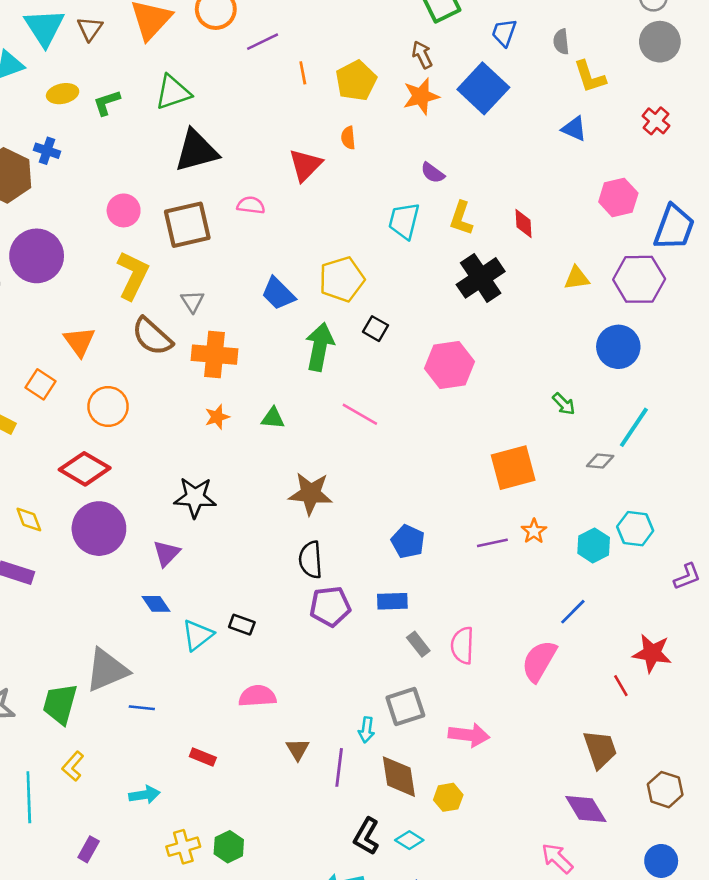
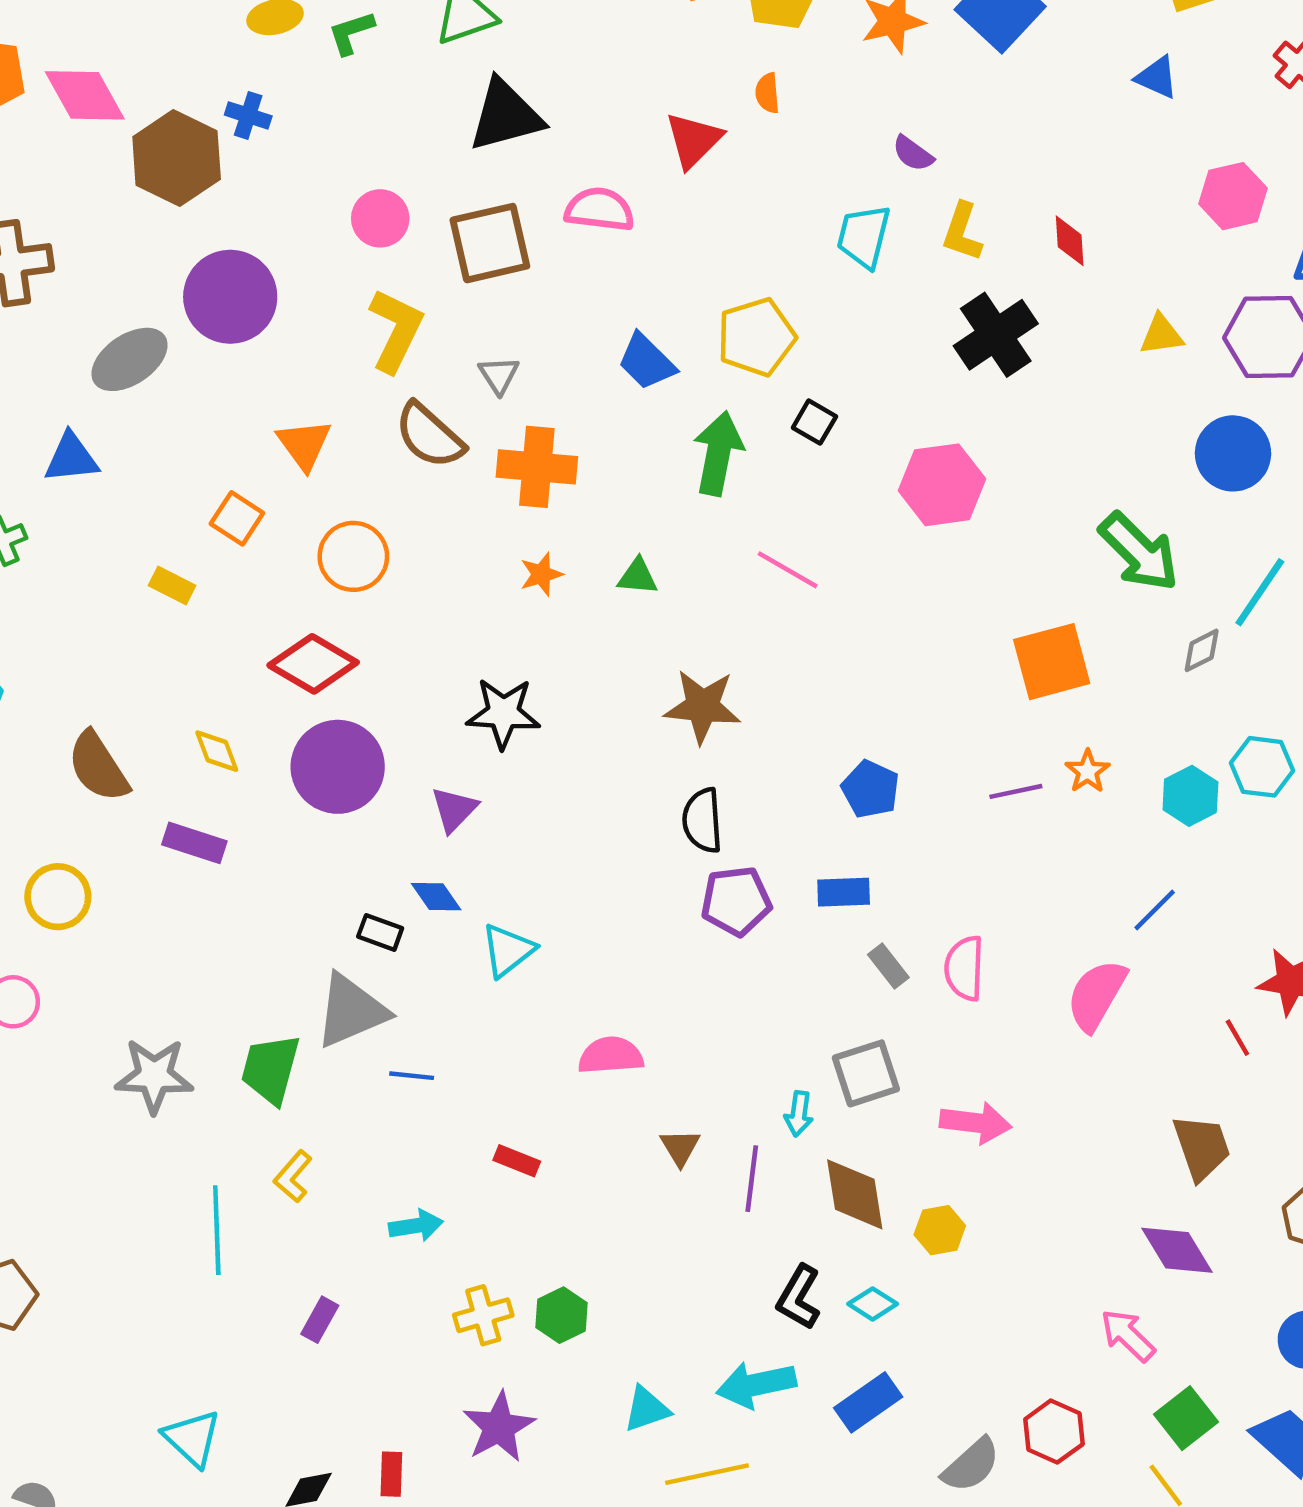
pink semicircle: (251, 205) -> (600, 209), size x1.4
green arrow: (564, 404) -> (1139, 552), size x2.0
gray diamond: (600, 461) -> (1202, 650), turned -32
black rectangle: (242, 625) -> (380, 932), moved

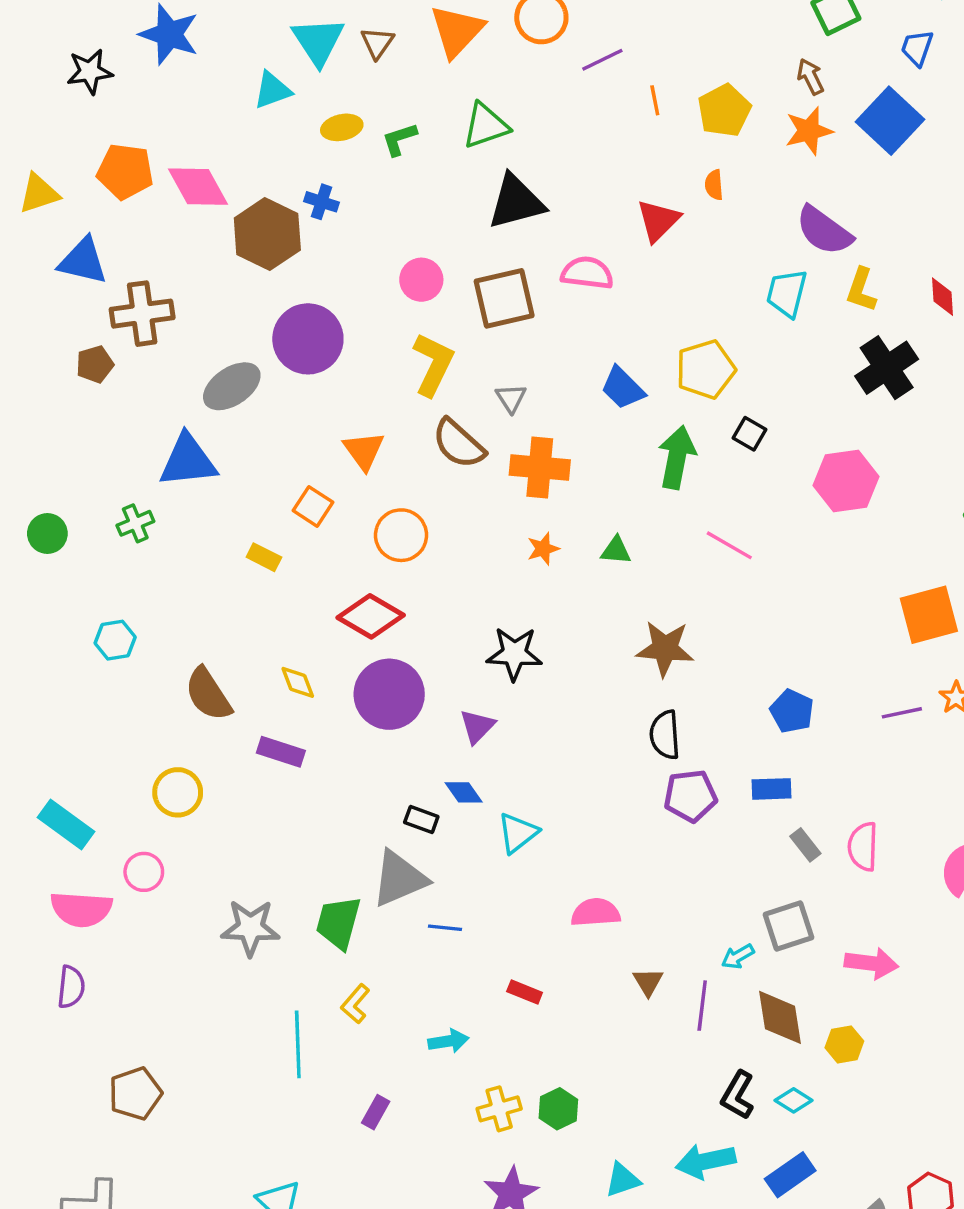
purple semicircle: (913, 154) -> (824, 231), size x1.8
blue triangle: (71, 458) -> (188, 461), size x1.4
cyan arrow: (799, 1114) -> (738, 956), turned 52

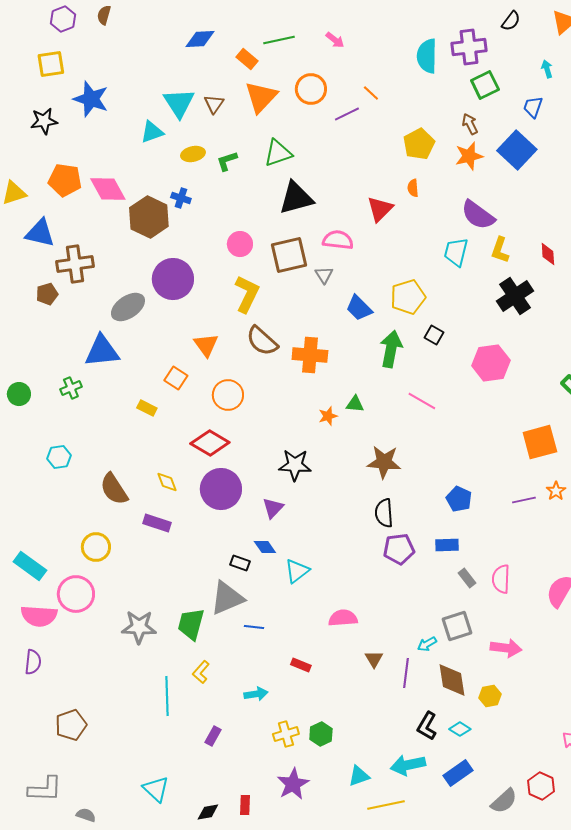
orange line: (655, 100) -> (371, 93), moved, turned -36
gray triangle: (511, 398) -> (324, 275), moved
orange star: (543, 549) -> (328, 416), moved
pink circle: (144, 872) -> (76, 594), size x1.6

